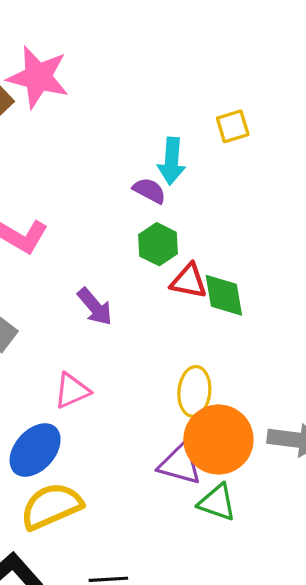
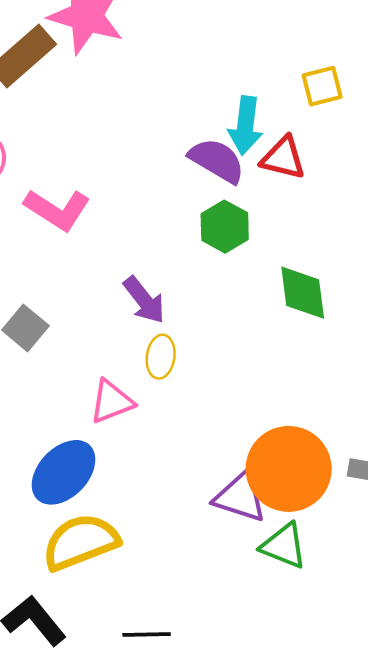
purple semicircle: (149, 191) -> (217, 160), size x1.4
red triangle: (189, 281) -> (283, 158), moved
yellow ellipse: (194, 391) -> (161, 357), moved, size x0.7

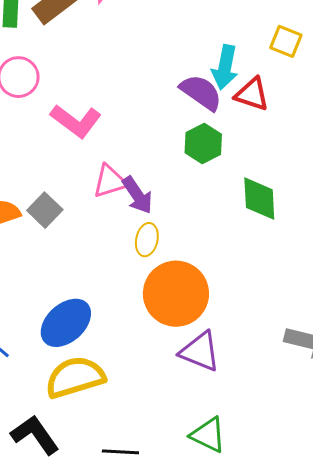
yellow square: (322, 86) -> (286, 41), turned 32
pink triangle: (112, 401) -> (110, 181), moved
orange circle: (289, 469) -> (176, 294), moved
green triangle: (284, 546) -> (208, 435), moved

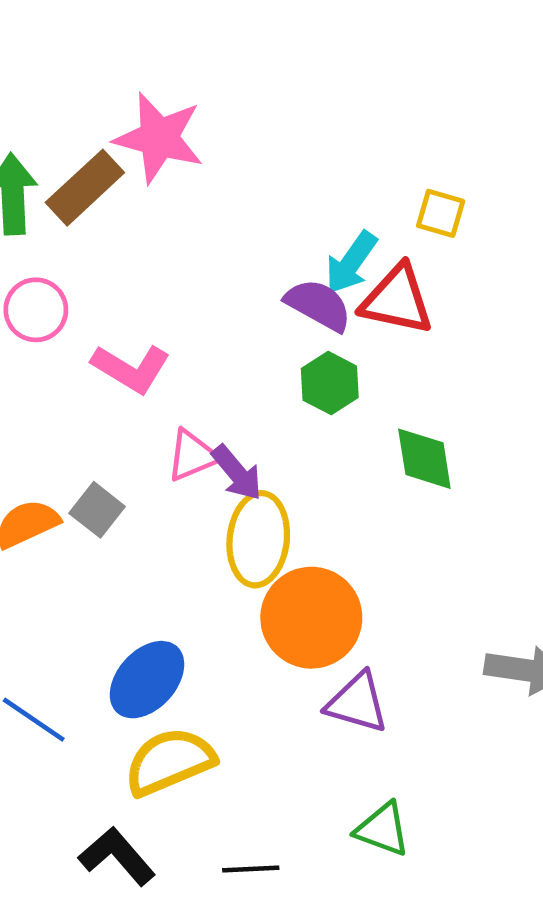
cyan arrow: (225, 67) -> (351, 263), turned 30
red triangle: (252, 94) -> (397, 300), size x1.4
yellow ellipse: (147, 240) -> (258, 539), size x1.8

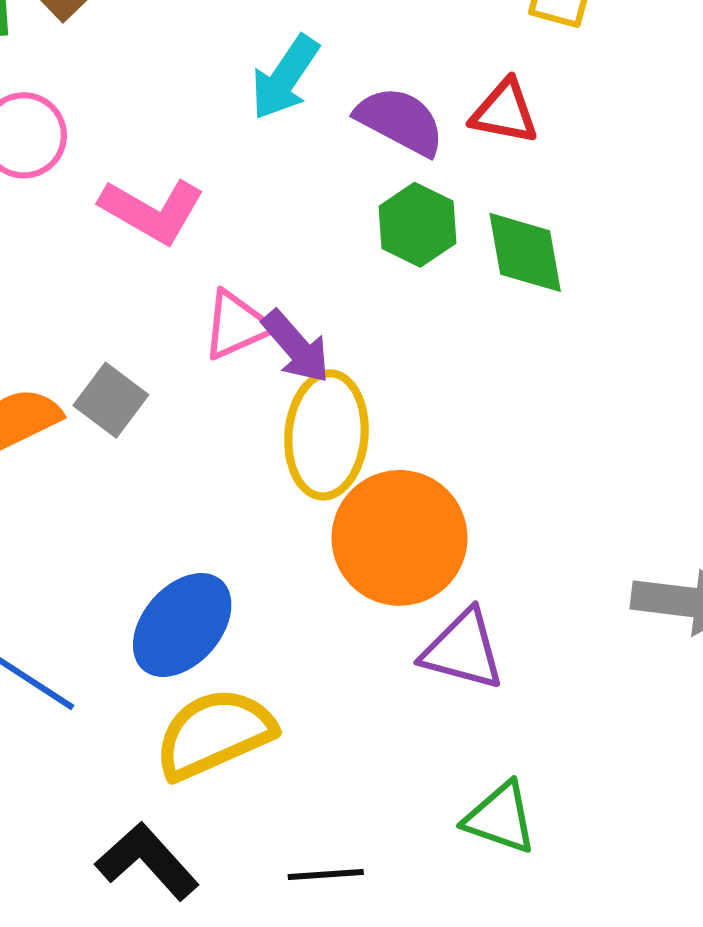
cyan arrow: (351, 263) -> (285, 77), moved
red triangle: (397, 300) -> (505, 112), size x0.7
green diamond: (424, 459) -> (525, 252), moved

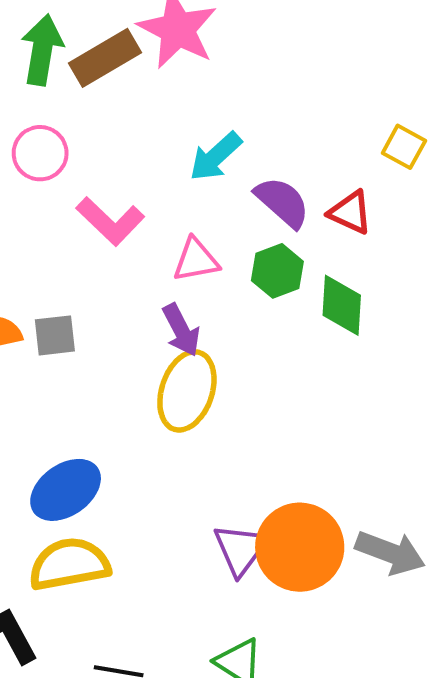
pink triangle: (236, 325) -> (196, 260), moved
gray square: (111, 400) -> (55, 335), turned 33
orange circle: (399, 538) -> (300, 547), moved
purple triangle: (463, 650) -> (241, 549), turned 38

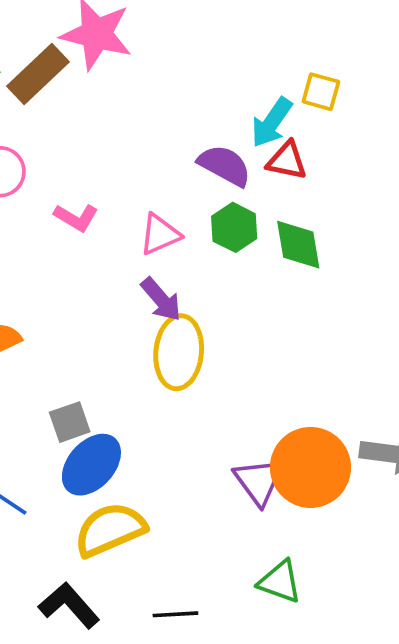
cyan arrow: (216, 157) -> (272, 123), moved
pink L-shape: (110, 221) -> (76, 217), size x0.7
gray square: (55, 335) -> (70, 422), moved

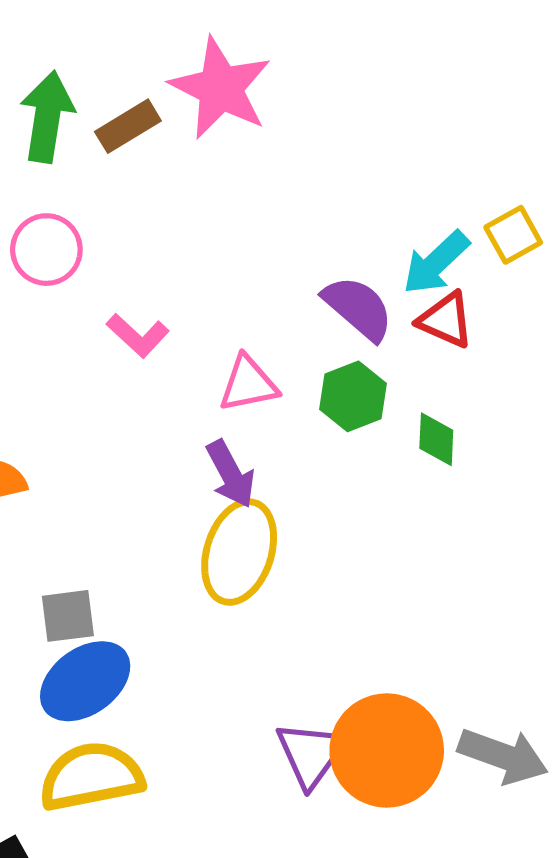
brown rectangle: (38, 74) -> (128, 126), size x0.7
yellow square: (321, 92) -> (513, 235), turned 33
green diamond: (298, 245) -> (436, 439), size x0.7

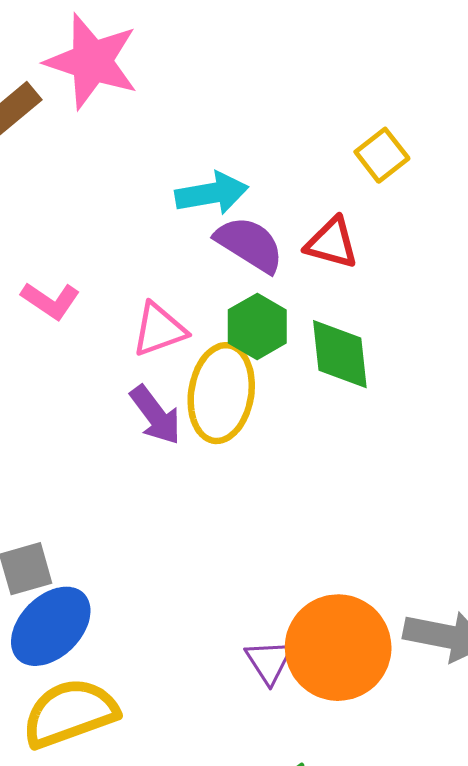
cyan arrow: (436, 263) -> (212, 193), moved, turned -138
green diamond: (436, 439) -> (340, 354), size x1.5
yellow ellipse: (239, 552) -> (221, 393), moved
purple triangle: (311, 754) -> (269, 662), size x0.7

